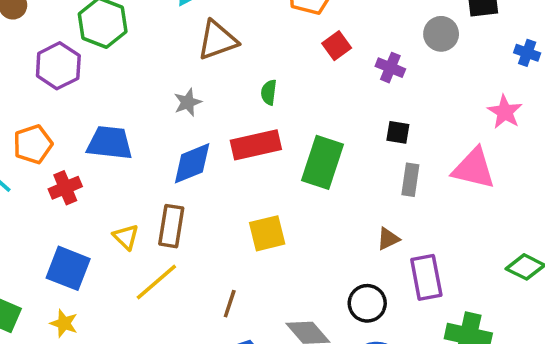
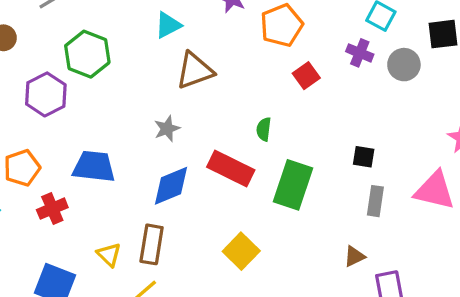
purple cross: (390, 68) -> (360, 53), moved
green semicircle: (269, 92) -> (264, 129), moved
red rectangle: (256, 145) -> (231, 169), turned 39
yellow square: (267, 233) -> (241, 251), turned -32

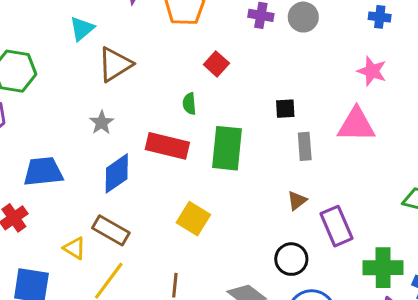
red square: (306, 76) -> (216, 64), moved
brown rectangle: (152, 244) -> (111, 230), turned -57

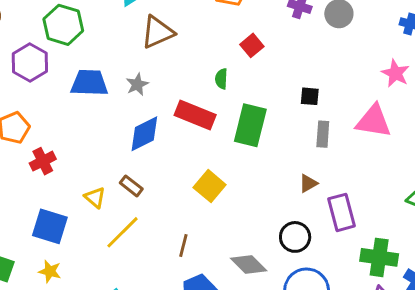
blue trapezoid: (43, 172) -> (89, 83), moved
brown rectangle: (111, 230) -> (131, 186), size x0.7

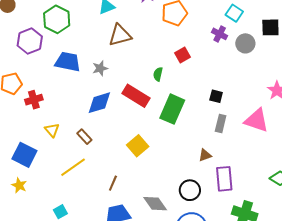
red cross: (43, 161) -> (34, 100), moved
yellow triangle: (95, 197) -> (52, 130), moved

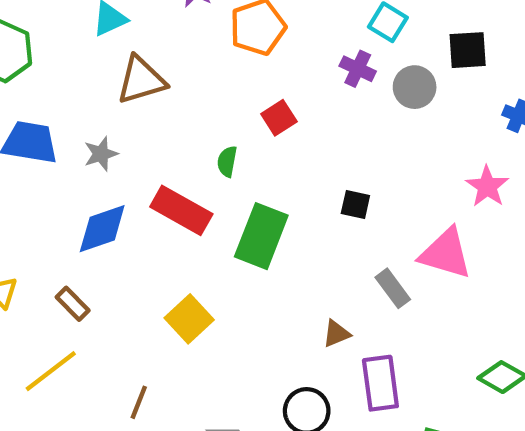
gray rectangle: (221, 123) -> (393, 288), moved, turned -48

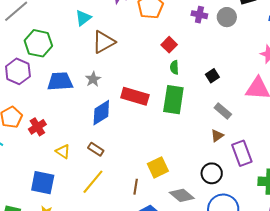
green semicircle: (227, 161) -> (174, 67), moved
black square: (355, 204) -> (212, 76), turned -32
gray rectangle: (393, 288) -> (223, 111), moved
yellow square: (189, 319) -> (158, 167), moved, turned 30

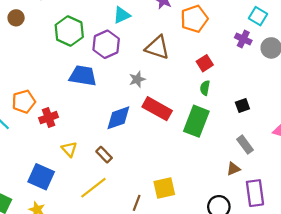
brown triangle: (104, 42) -> (157, 48), moved, turned 35
purple hexagon: (18, 71) -> (106, 44), moved
gray star: (93, 79) -> (137, 79), moved

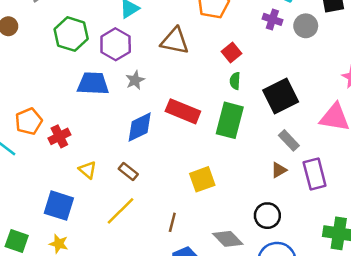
gray star: (137, 79) -> (135, 80), moved
black square: (242, 106) -> (281, 96), size x2.0
yellow square: (164, 188) -> (202, 179), moved
purple rectangle: (255, 193) -> (315, 174), moved

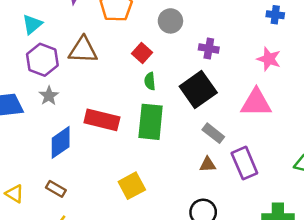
purple cross: (272, 19) -> (209, 49), moved
gray circle: (306, 26) -> (170, 21), moved
purple hexagon: (116, 44) -> (42, 60), moved
brown triangle: (279, 170) -> (208, 165), turned 35

